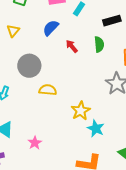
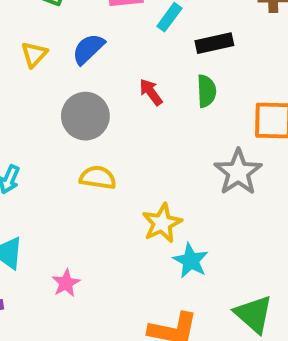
black rectangle: (112, 21) -> (214, 43), moved
blue semicircle: (51, 28) -> (88, 49), moved
gray circle: (29, 66) -> (85, 116), moved

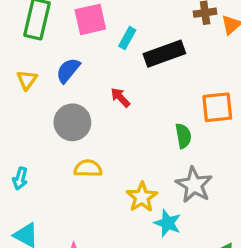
black rectangle: (214, 43) -> (164, 54), size x1.4
green semicircle: (206, 91) -> (183, 136), moved
gray star: (238, 172) -> (194, 185), moved

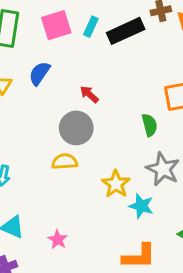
cyan rectangle: (127, 38) -> (91, 27), moved
black rectangle: (164, 54) -> (126, 31), moved
gray circle: (72, 122) -> (76, 128), moved

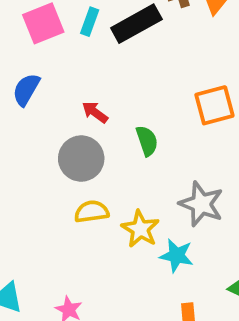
green semicircle: (150, 125) -> (147, 141), moved
yellow semicircle: (65, 162) -> (92, 212), moved

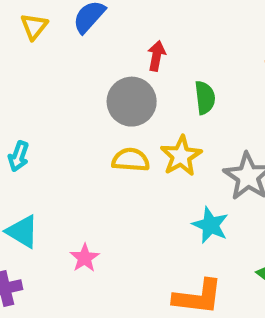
red arrow: (95, 112) -> (156, 56), turned 52
yellow star: (140, 229) -> (181, 156), moved

